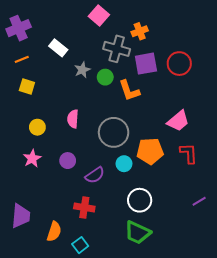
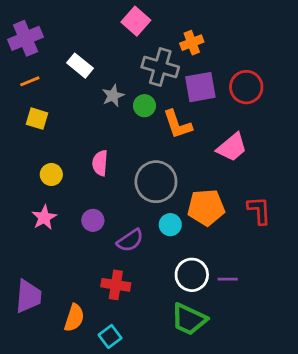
pink trapezoid: (178, 121) -> (232, 147), moved
purple line: (199, 201) -> (228, 279), moved, turned 32

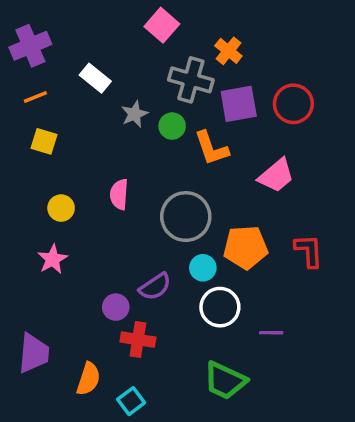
orange cross: (192, 43) -> (228, 51), turned -30
purple circle: (93, 220) -> (116, 307), moved
white circle: (192, 275) -> (220, 307), moved

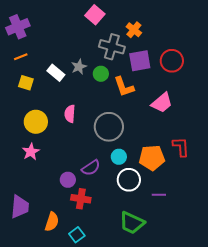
white rectangle: (95, 78) -> (56, 73), moved
yellow circle: (61, 208) -> (36, 122), size x1.5
orange pentagon: (246, 247) -> (152, 158), moved

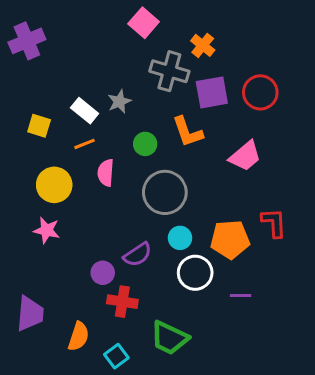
orange line: (21, 57) -> (85, 144), moved
green circle: (101, 74) -> (145, 144), moved
pink star: (31, 152) -> (47, 230), turned -30
green trapezoid: (132, 223) -> (169, 338), moved

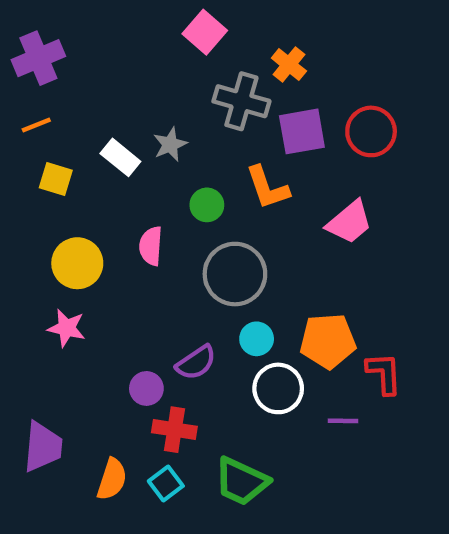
orange line: (85, 144) -> (36, 125), moved
red L-shape: (274, 223) -> (384, 373), moved
cyan square: (116, 356) -> (166, 484), moved

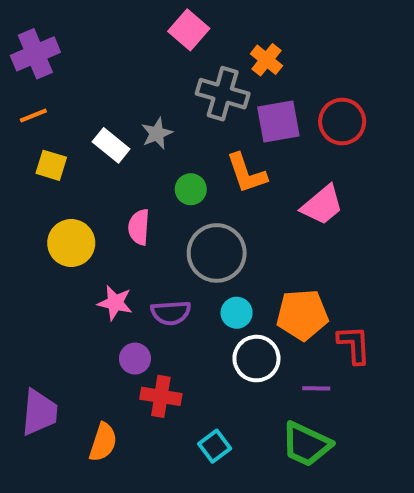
pink star: (66, 328) -> (115, 303), moved
purple semicircle: (196, 363) -> (171, 313), moved, turned 30
green trapezoid: (241, 481) -> (306, 444), moved
cyan square: (166, 484) -> (215, 446), moved

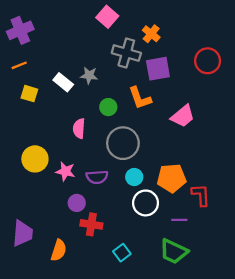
red circle: (342, 122) -> (208, 61), moved
gray star: (157, 133) -> (89, 75), turned 30
yellow circle: (71, 243) -> (35, 159), moved

